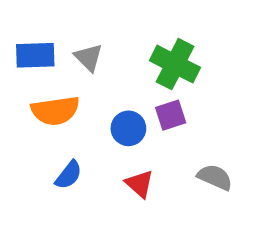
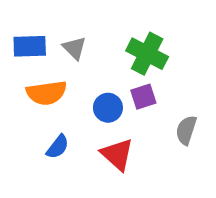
gray semicircle: (215, 177) -> (186, 130), moved, turned -96
red triangle: (140, 184) -> (117, 154), size x1.4

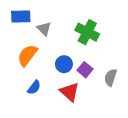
blue rectangle: (30, 46) -> (21, 17), moved
orange semicircle: (46, 93) -> (27, 55), turned 135
purple square: (143, 97) -> (85, 70), moved, turned -32

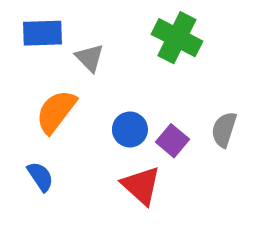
green cross: (87, 32) -> (177, 38), moved
gray semicircle: (111, 77) -> (224, 129), moved
blue semicircle: (34, 87) -> (40, 177), moved, turned -72

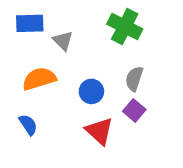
orange semicircle: (56, 112) -> (39, 79), turned 36
gray semicircle: (224, 129) -> (134, 79), moved
purple square: (172, 141) -> (134, 110), moved

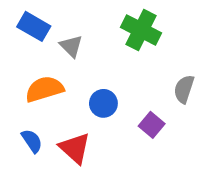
blue rectangle: (30, 23) -> (34, 26), turned 32
gray semicircle: (134, 79) -> (184, 89), moved
red triangle: (99, 131) -> (75, 148), moved

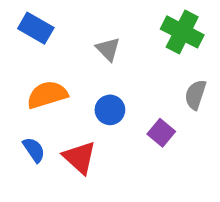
green cross: (141, 30) -> (182, 32), moved
gray triangle: (71, 46) -> (108, 49), moved

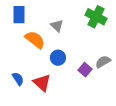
blue rectangle: (36, 28) -> (19, 15), turned 60
orange semicircle: (47, 95) -> (35, 40), moved, turned 55
gray semicircle: (195, 95) -> (103, 62), moved, turned 42

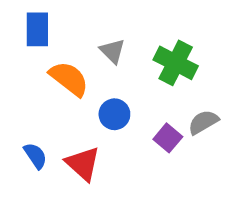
green cross: (96, 17) -> (176, 63), moved

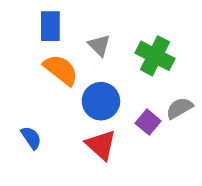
blue rectangle: (37, 29) -> (50, 26), moved
blue circle: (114, 114) -> (101, 101), size x1.4
red triangle: (83, 164) -> (101, 145), moved

